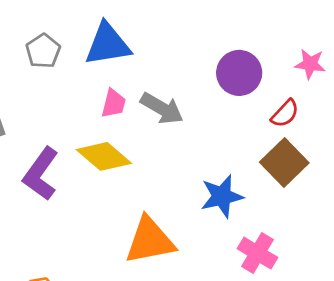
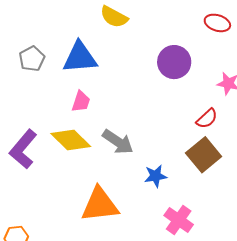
purple circle: (239, 73) -> (174, 62), moved
gray arrow: (162, 108) -> (118, 142), moved
blue star: (222, 196) -> (156, 176), size x0.7

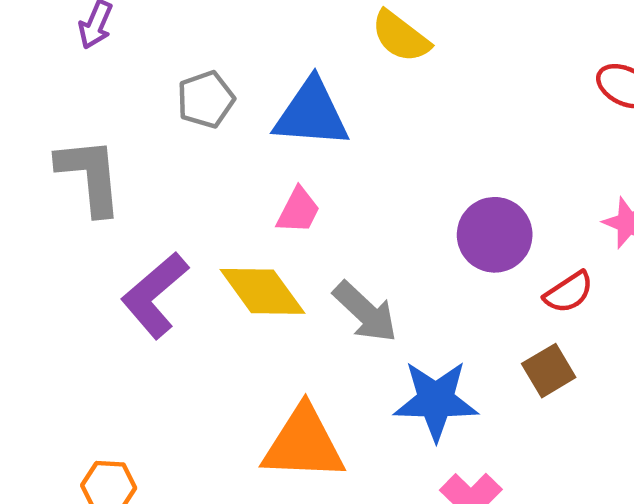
purple circle: (174, 62) -> (495, 235), moved
brown square: (204, 155) -> (549, 371), size x0.7
blue star: (156, 176) -> (436, 400), size x1.6

